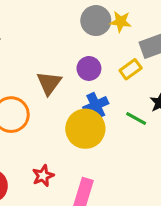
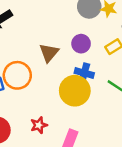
blue cross: (96, 105) -> (84, 73), turned 36

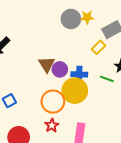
purple circle: (81, 44) -> (60, 69), moved
orange circle: (17, 75) -> (53, 102), moved

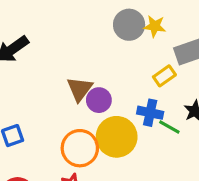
blue cross: (79, 74) -> (150, 113), moved

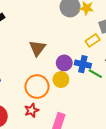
purple circle: (99, 100) -> (64, 63), moved
yellow circle: (117, 137) -> (61, 80), size x0.6

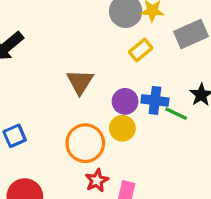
yellow rectangle: (93, 40) -> (141, 50), moved
red star: (32, 110) -> (97, 180), moved

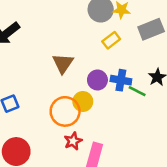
yellow circle: (122, 128) -> (83, 101), moved

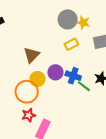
yellow circle: (83, 101) -> (37, 79), moved

